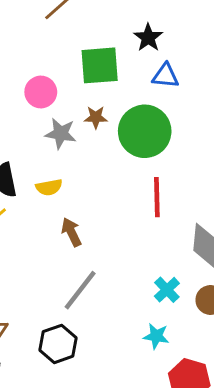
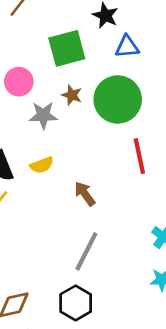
brown star: (96, 117) -> (72, 95), turned 30
brown arrow: (71, 232) -> (85, 194), moved

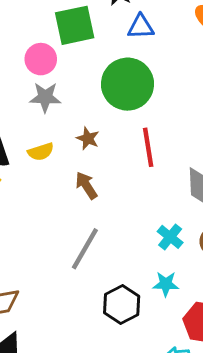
pink circle: (19, 82) -> (41, 59), moved
brown star: (72, 95) -> (88, 138), moved
black hexagon: (76, 303) -> (122, 305), moved

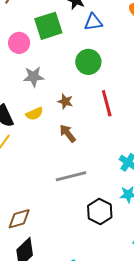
pink circle: (41, 59) -> (19, 43), moved
green circle: (128, 84) -> (88, 62), size x0.7
gray line: (85, 249) -> (71, 176), turned 52

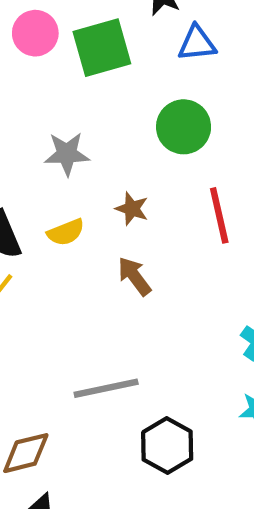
pink circle: (19, 43) -> (35, 33), moved
gray line: (71, 176) -> (106, 388), moved
black hexagon: (100, 211) -> (167, 446), moved

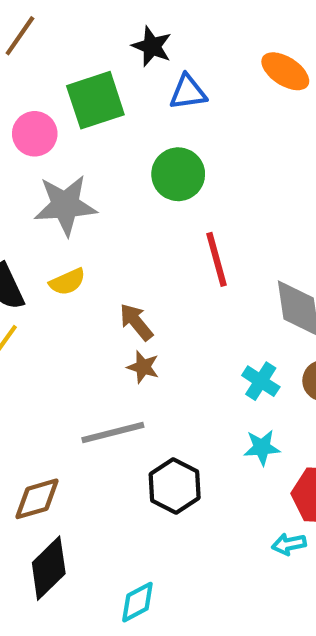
pink circle: (35, 33) -> (35, 134), moved
gray star: (67, 154) -> (65, 205), size x1.4
brown star: (132, 209) -> (143, 367), moved

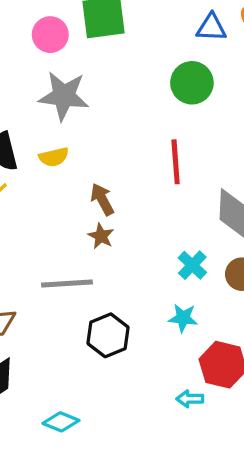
blue triangle: (188, 92) -> (211, 27), moved
green circle: (178, 174) -> (192, 83), moved
cyan diamond: (137, 602) -> (61, 422), turned 39

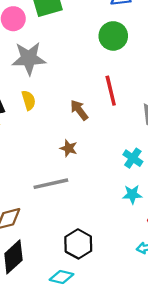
yellow semicircle: (54, 157) -> (29, 100), turned -84
brown arrow: (102, 199) -> (79, 110), moved
black hexagon: (108, 335) -> (78, 244), moved

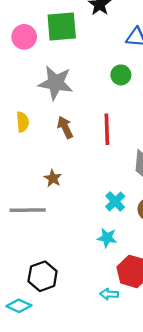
green circle: (113, 36) -> (121, 75), size x0.7
gray star: (29, 58) -> (56, 83), moved
brown arrow: (79, 110) -> (65, 127), moved

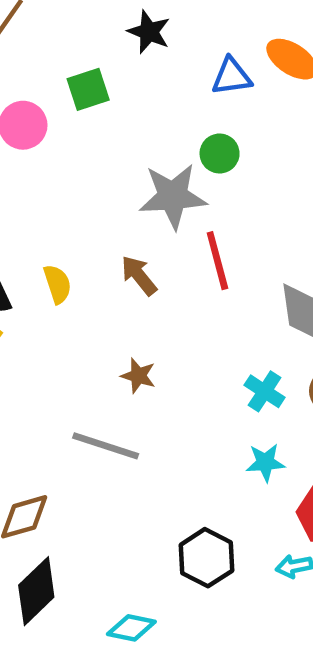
green square: (62, 26) -> (88, 89), size x0.7
gray star: (56, 83) -> (173, 196), moved
gray line: (28, 210) -> (106, 446), turned 32
black hexagon: (43, 276) -> (206, 558), moved

